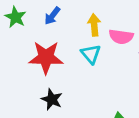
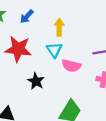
pink semicircle: (121, 37) -> (71, 66), moved
black star: (52, 99) -> (36, 81), moved

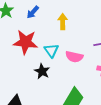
cyan triangle: (54, 50) -> (51, 50), moved

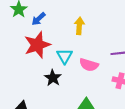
blue arrow: (33, 12) -> (39, 19), moved
red star: (25, 42) -> (37, 45), turned -30

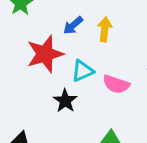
blue arrow: (39, 19) -> (73, 25), moved
cyan triangle: (65, 56) -> (83, 71), turned 35

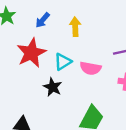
blue arrow: (73, 25) -> (43, 20), moved

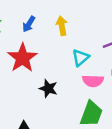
cyan triangle: (63, 62) -> (80, 58), moved
pink semicircle: (90, 68) -> (93, 81), moved

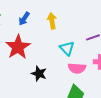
cyan triangle: (80, 58) -> (67, 48), turned -35

